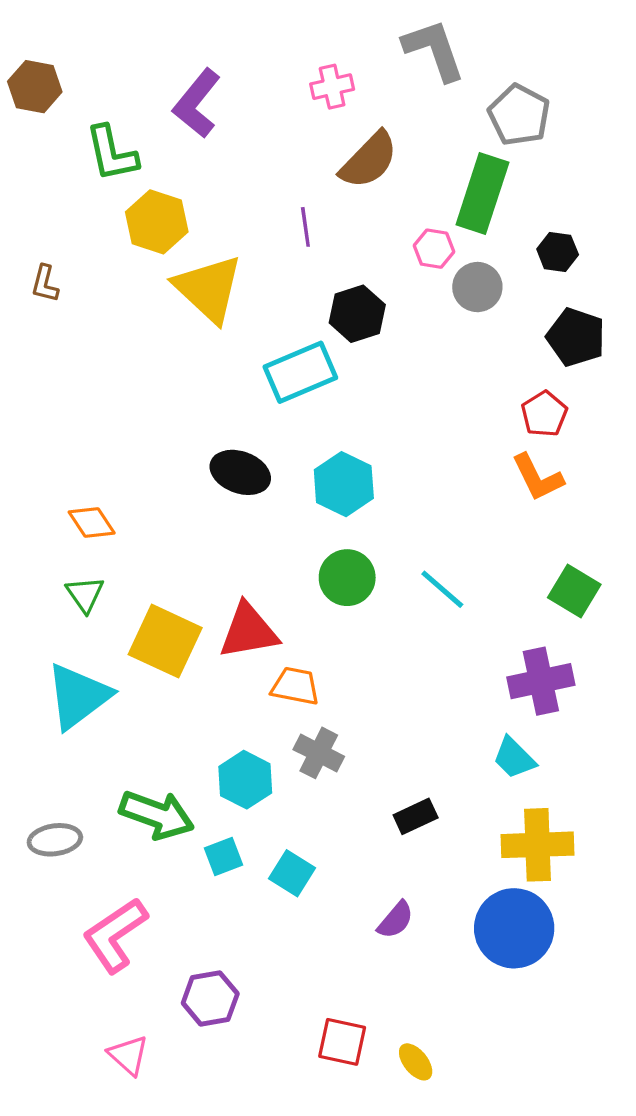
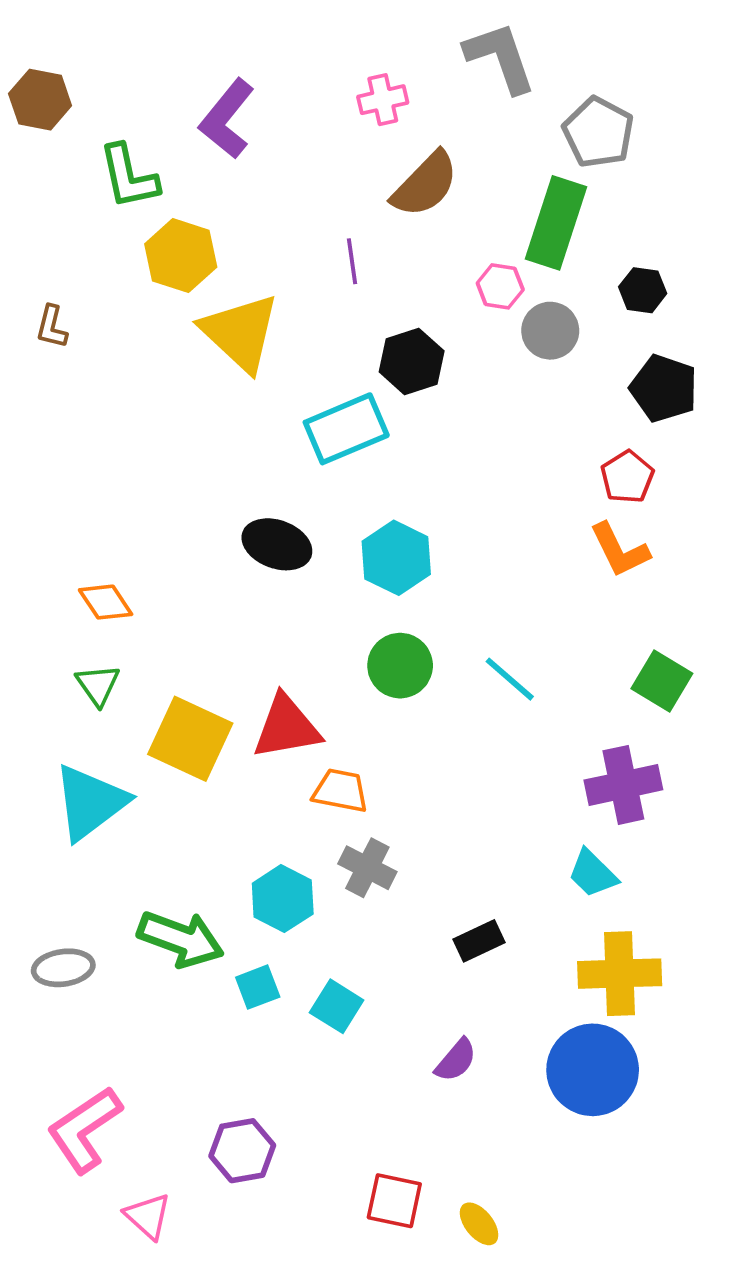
pink L-shape: (115, 935) -> (84, 1130), moved

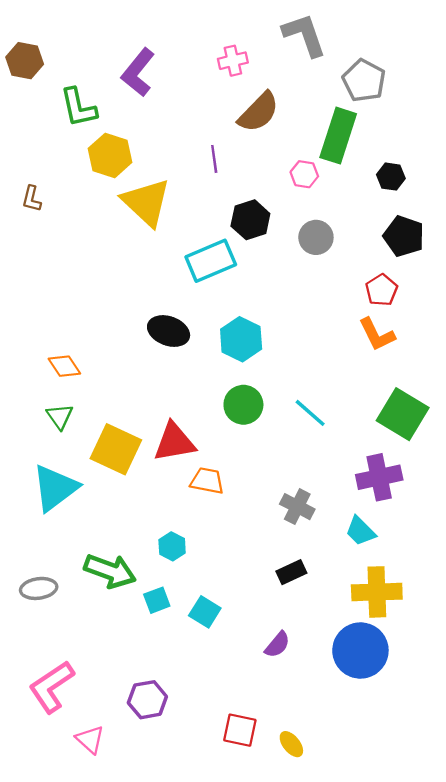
gray circle: (550, 331) -> (316, 237), moved
green square: (662, 681) -> (403, 414), size x1.4
gray cross: (367, 868) -> (297, 507), moved
cyan hexagon: (283, 899) -> (172, 546), size x0.7

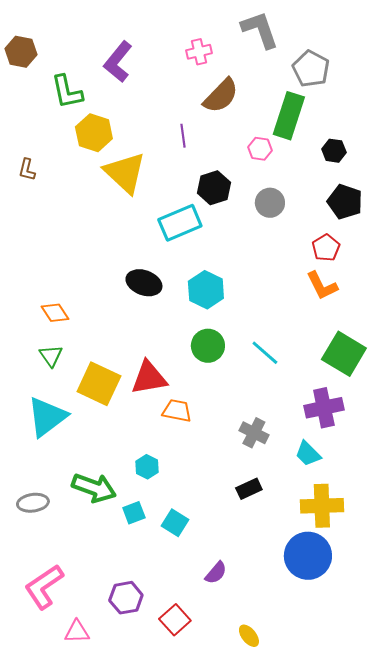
purple semicircle: (277, 645) -> (216, 573), moved
red square: (240, 730) -> (175, 620), moved, turned 36
pink triangle: (90, 739) -> (77, 632), turned -44

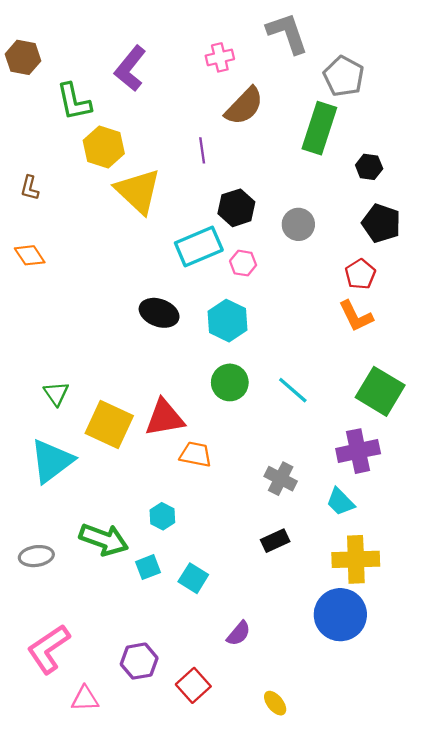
pink hexagon: (260, 149) -> (243, 263), moved
orange diamond: (55, 313) -> (30, 255), moved

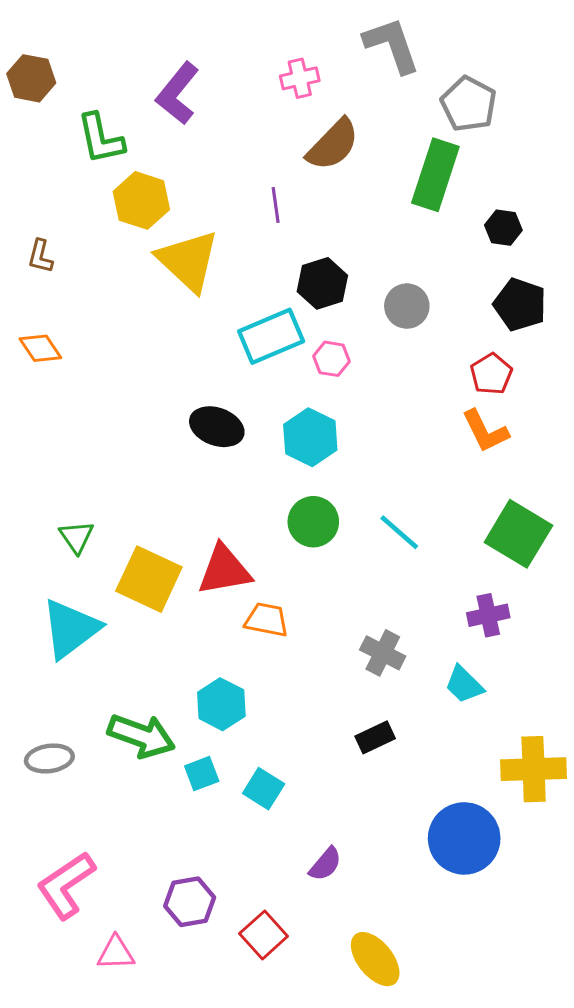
purple cross: (358, 451) -> (488, 615), size x0.7
cyan hexagon: (162, 516) -> (221, 704), size x1.4
yellow cross: (356, 559) -> (534, 769), moved
yellow ellipse: (275, 703) -> (375, 959), size x1.6

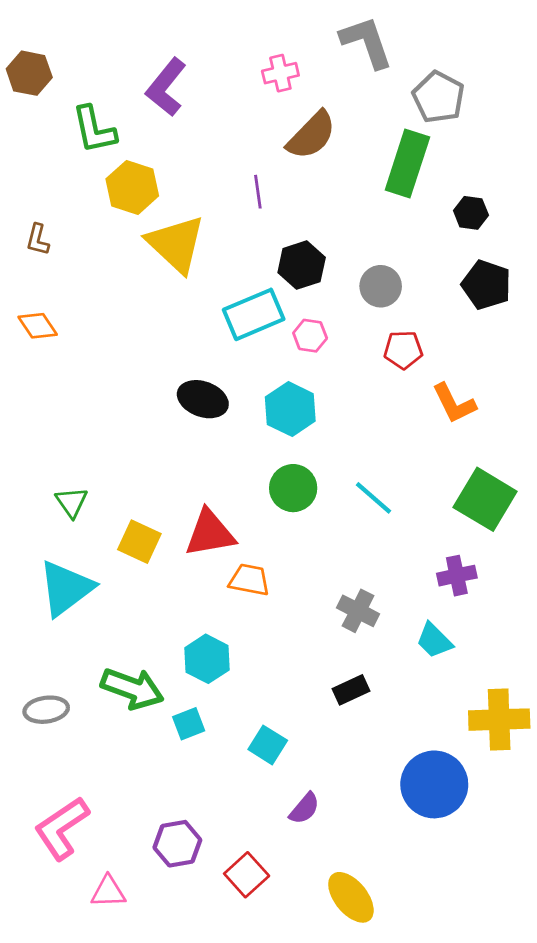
red pentagon: (491, 374) -> (403, 350), moved, turned 30
yellow square: (149, 579) -> (139, 542), size x0.7
cyan square: (264, 789) -> (268, 745), moved

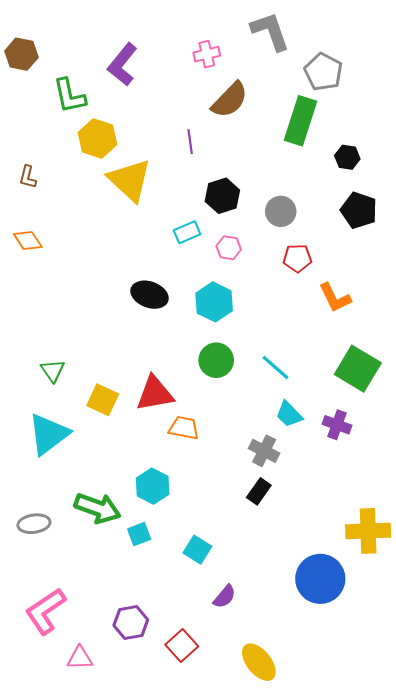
cyan rectangle: (254, 314) -> (187, 232), size x0.6
purple cross: (457, 576) -> (337, 425), turned 32
cyan trapezoid: (434, 640) -> (289, 414), moved
black rectangle: (351, 690) -> (259, 491), moved, turned -30

